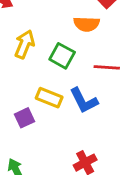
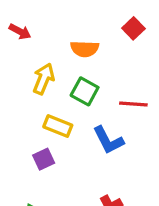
orange semicircle: (87, 24) -> (85, 49), moved
yellow rectangle: (49, 98) -> (58, 126), moved

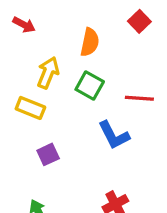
orange semicircle: (85, 49) -> (90, 42), turned -80
yellow rectangle: (58, 126) -> (30, 108), moved

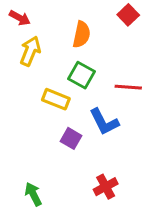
yellow arrow: (48, 73) -> (30, 51), moved
yellow rectangle: (30, 108) -> (56, 99), moved
purple square: (48, 154) -> (71, 138), moved, turned -35

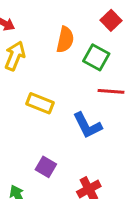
green square: (81, 75) -> (96, 57), moved
purple square: (71, 138) -> (46, 167), moved

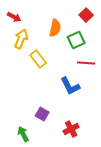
green square: (96, 57) -> (76, 40), turned 36
yellow rectangle: (40, 103) -> (38, 59), moved, turned 30

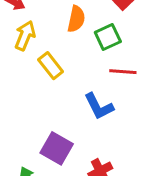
purple square: (42, 114) -> (57, 148), size x1.5

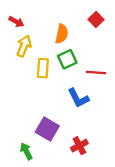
green square: (108, 37) -> (67, 59), moved
yellow rectangle: (51, 66) -> (43, 68), turned 42

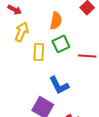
blue L-shape: (78, 98) -> (59, 85), moved

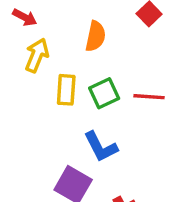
green square: (61, 44) -> (104, 93), moved

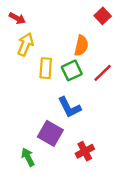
orange semicircle: (96, 36) -> (81, 46), moved
red line: (149, 97) -> (103, 73), turned -48

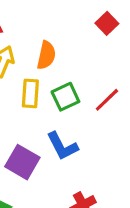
orange semicircle: (81, 46) -> (46, 55), moved
purple square: (50, 133) -> (22, 162), moved

